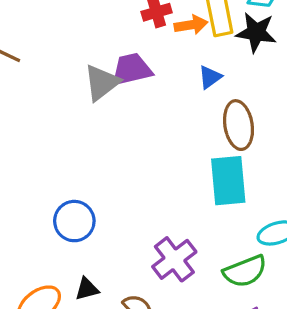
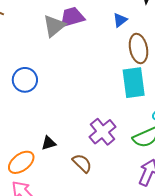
blue circle: (74, 221) -> (25, 80), moved
black triangle: (87, 289) -> (49, 143), moved

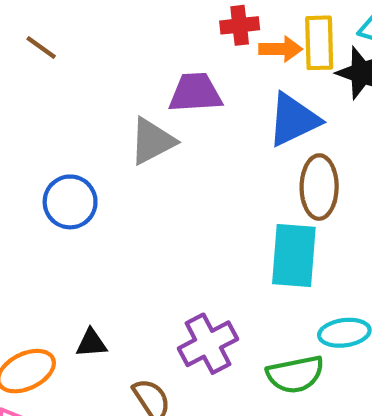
blue triangle: (120, 20) -> (293, 120), size x1.8
gray triangle: (54, 26) -> (152, 141), moved

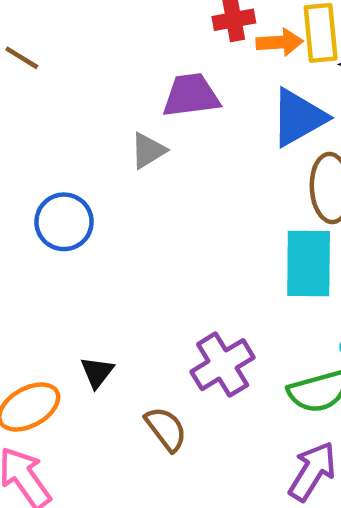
gray triangle: (152, 141) -> (148, 150), size x0.7
black triangle: (91, 343) -> (97, 372), turned -44

